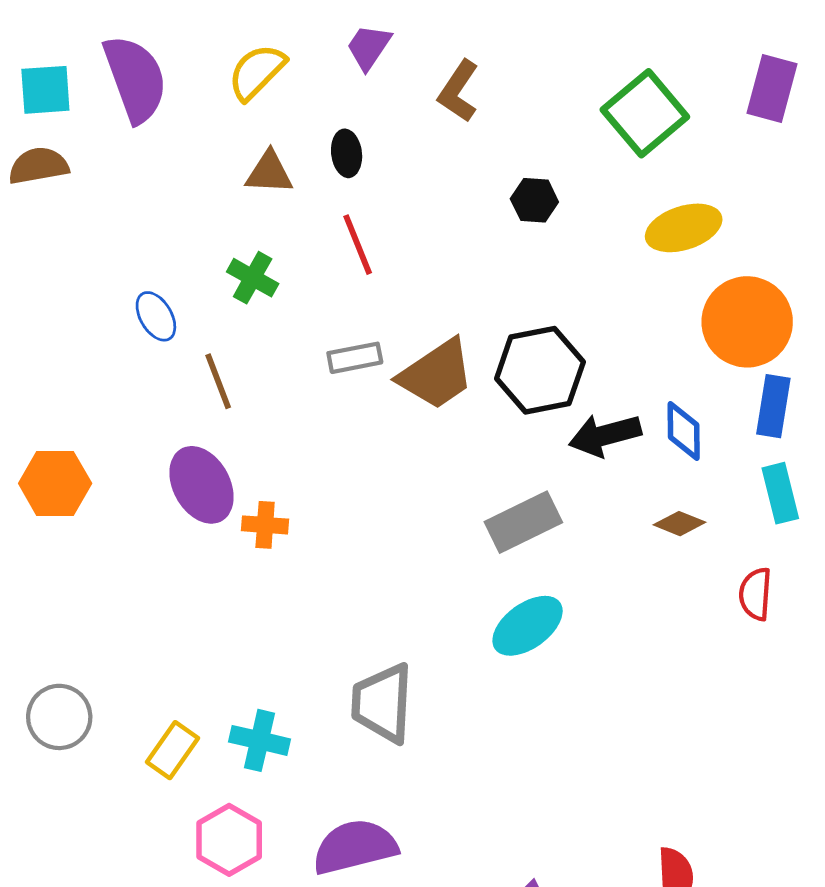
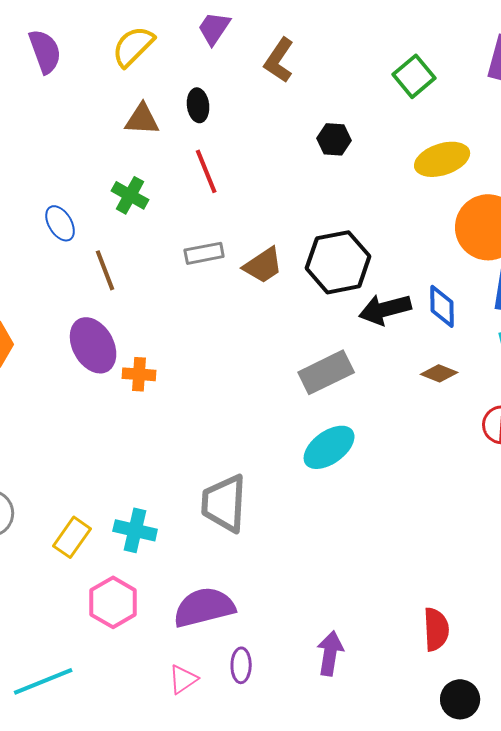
purple semicircle: (135, 79) -> (45, 51), size x0.7
green square: (645, 113) -> (414, 76), size x0.7
brown trapezoid: (436, 374) -> (263, 265), size x0.7

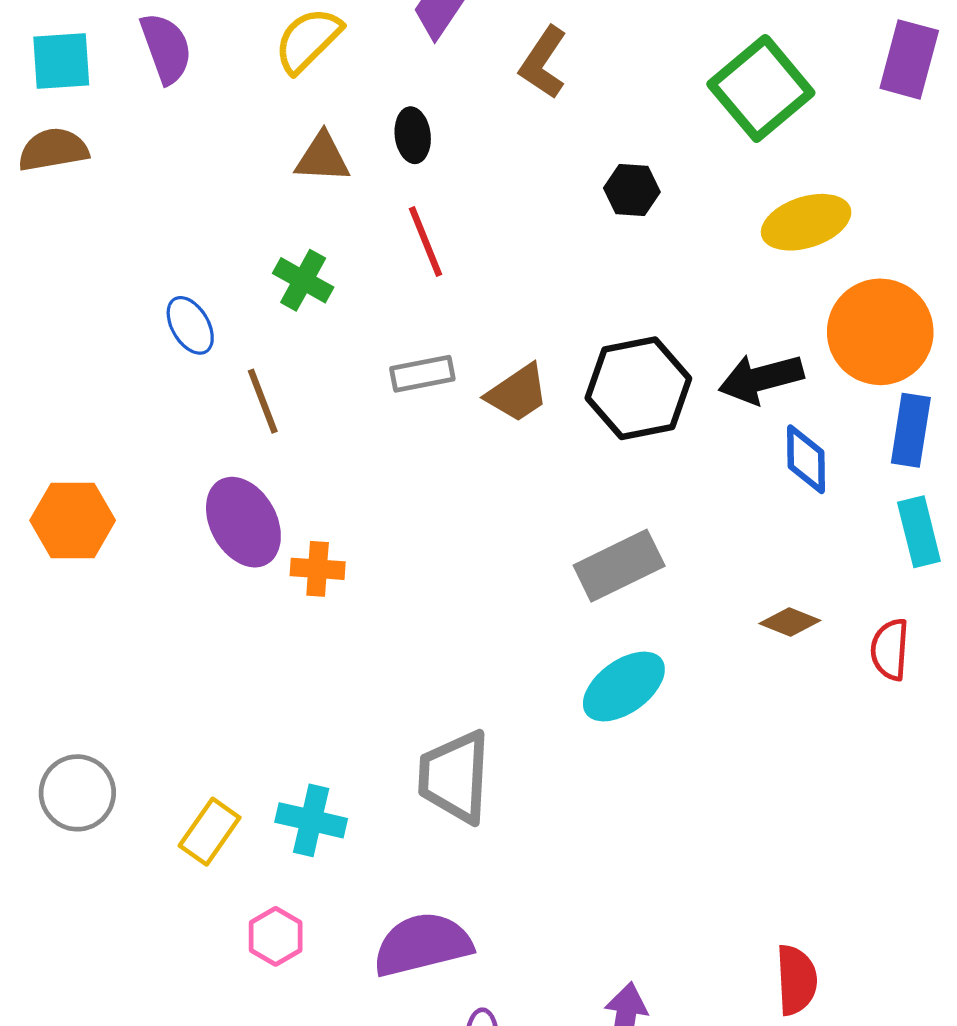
green square: (414, 76) -> (761, 88), size x1.5
black arrow: (385, 309) -> (761, 379), moved
brown diamond: (439, 373) -> (790, 622), moved
pink hexagon: (113, 602) -> (276, 936), size x0.7

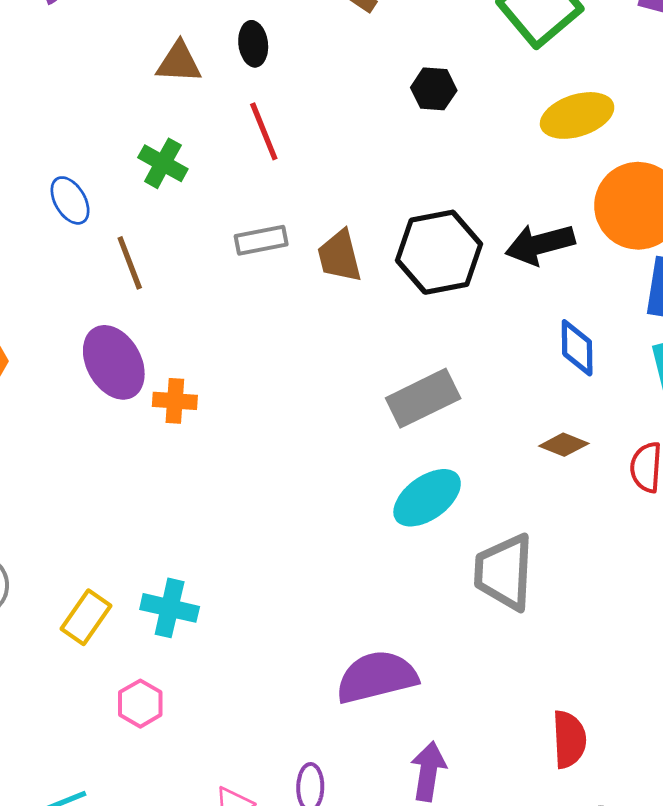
brown trapezoid: (517, 393) -> (339, 256), turned 110
blue diamond: (806, 459) -> (577, 348), moved
gray trapezoid: (455, 777) -> (504, 572), moved
purple semicircle: (422, 944) -> (377, 677), moved

